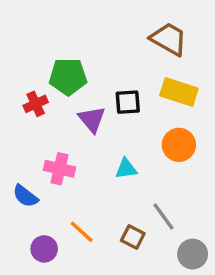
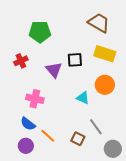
green pentagon: (68, 77) -> (40, 32), moved
cyan triangle: (126, 169) -> (83, 98), moved, turned 32
blue semicircle: (25, 196) -> (28, 124), moved

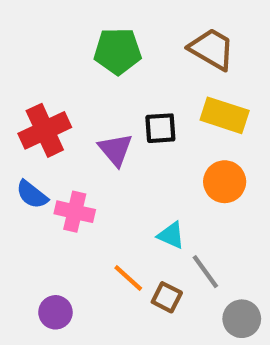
green pentagon: (40, 32) -> (118, 51), moved
red cross: (21, 61) -> (45, 130), size x1.6
cyan triangle: (83, 98) -> (171, 235), moved
blue semicircle: (28, 124) -> (32, 195), moved
orange line: (48, 136) -> (128, 278), moved

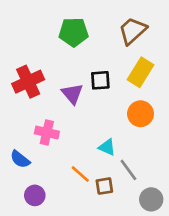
brown trapezoid: (212, 49) -> (132, 31), turned -72
yellow rectangle: (225, 115) -> (141, 72), turned -76
blue semicircle: (32, 195) -> (20, 159), moved
brown square: (167, 297) -> (104, 186), turned -36

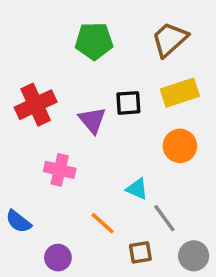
yellow rectangle: (141, 72) -> (180, 93), turned 40
blue semicircle: (20, 159) -> (18, 221), moved
brown square: (104, 186) -> (140, 252), moved
purple circle: (35, 195) -> (58, 258), moved

